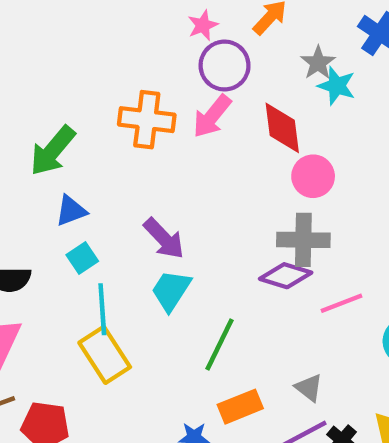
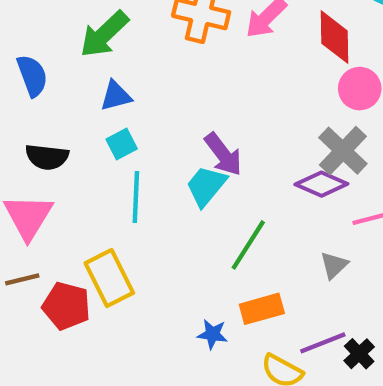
purple arrow: (164, 239) -> (223, 154), moved
gray cross: (303, 240) -> (343, 151), turned 36
yellow rectangle: (105, 355) -> (109, 278), moved
gray triangle: (309, 388) -> (334, 265), moved, turned 32

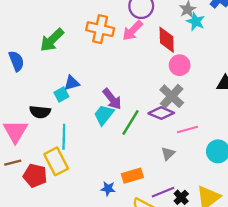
blue triangle: (116, 96) -> (72, 83), moved
black semicircle: (47, 157) -> (40, 112), moved
cyan line: (136, 197) -> (64, 137), moved
green line: (248, 245) -> (130, 123), moved

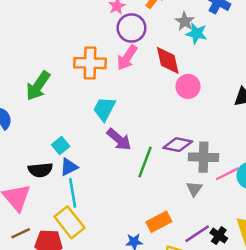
blue triangle: (72, 83) -> (69, 167), moved
gray cross: (172, 96) -> (203, 157), moved, turned -30
cyan trapezoid: (104, 115) -> (104, 109), moved
pink line: (188, 129) -> (227, 174), moved

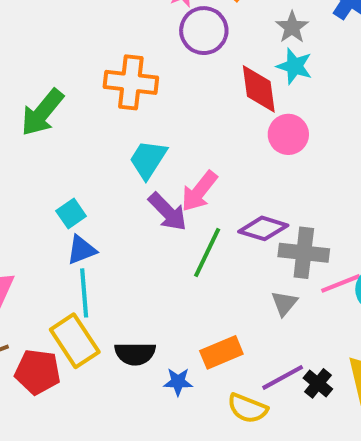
cyan star: (197, 33) -> (294, 66), moved
pink arrow: (127, 58) -> (199, 191), moved
black semicircle: (40, 170) -> (135, 354), moved

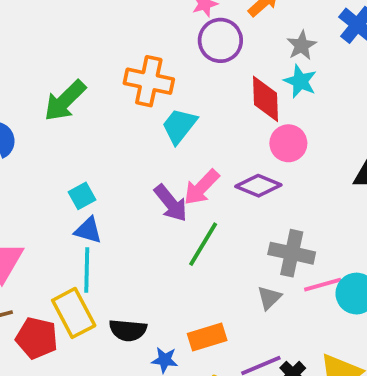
cyan trapezoid: (148, 159) -> (179, 126), moved
purple diamond: (263, 228) -> (258, 186), moved
blue triangle: (82, 250) -> (88, 230), turned 32

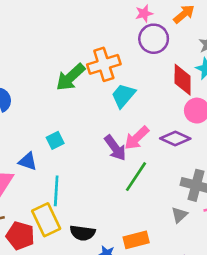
orange cross: (149, 81) -> (104, 64), turned -32
green arrow: (65, 101) -> (71, 77), moved
blue triangle: (88, 230) -> (28, 161), moved

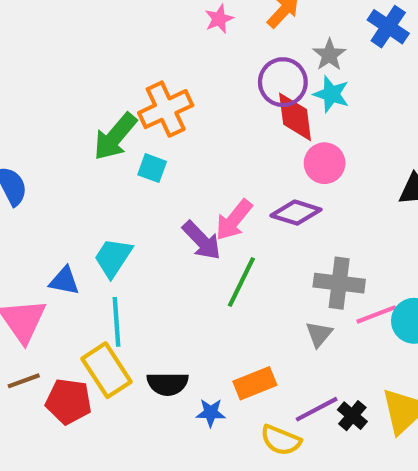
purple circle: (154, 39) -> (283, 82), moved
cyan trapezoid: (123, 96) -> (113, 258), moved
cyan square: (55, 140) -> (152, 168), moved, turned -36

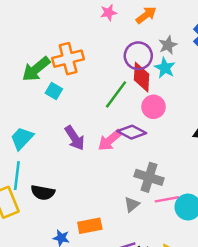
pink arrow: (234, 220) -> (110, 140), moved
green line: (241, 282) -> (116, 94), moved
black semicircle: (168, 384) -> (43, 193), moved

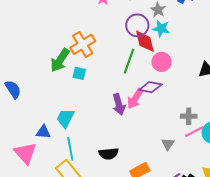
purple arrow: (75, 138) -> (119, 104), moved, turned 35
gray cross: (149, 177) -> (189, 116), moved, size x0.7
black semicircle: (43, 193) -> (109, 154), moved

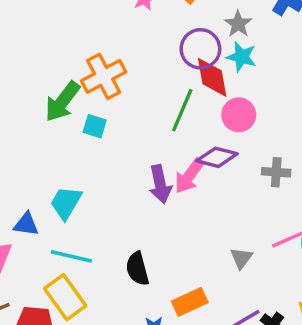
gray cross: (189, 116) -> (276, 172), moved
cyan line: (70, 149) -> (71, 256), turned -70
black semicircle: (109, 154) -> (137, 269), turned 78

